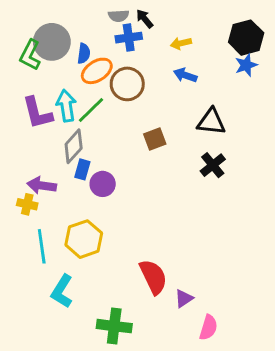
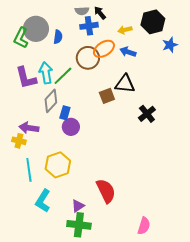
black hexagon: (246, 38) -> (153, 22), moved
orange ellipse: (97, 71) -> (104, 49), moved
black triangle: (211, 122) -> (125, 84), moved
blue rectangle: (82, 169) -> (65, 113), moved
purple triangle: (184, 298) -> (78, 206), moved

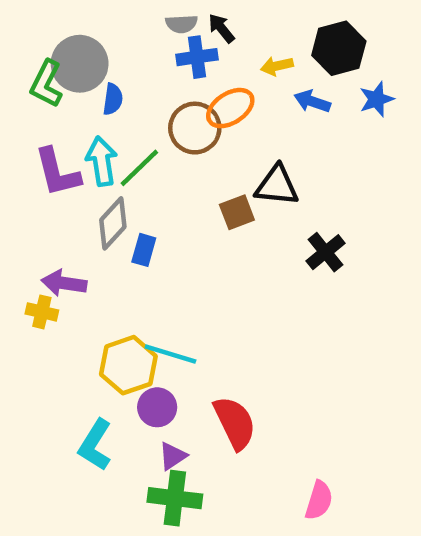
blue semicircle: (58, 37) -> (113, 99), moved
blue arrow: (128, 52) -> (312, 101), moved
purple circle: (71, 127) -> (157, 407), moved
cyan line: (29, 170) -> (170, 354), moved, turned -65

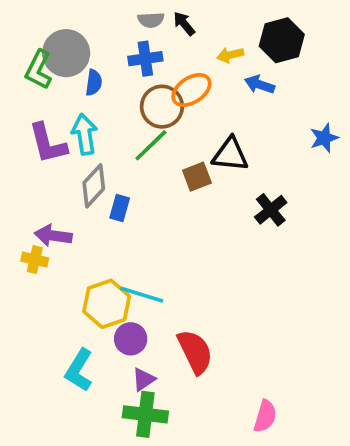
blue cross: (197, 57) -> (145, 59), moved
blue star: (377, 99) -> (324, 138), moved
green line: (139, 168) -> (151, 145), moved

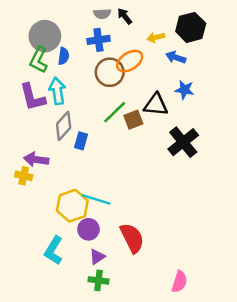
green L-shape: (38, 70) -> (39, 60), moved
blue star: (324, 138) -> (184, 90), moved, turned 30
green line: (151, 145) -> (115, 112), moved
black cross: (271, 210) -> (183, 142), size x1.4
green cross: (145, 414) -> (98, 280), size x0.7

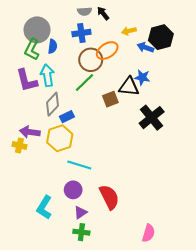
black hexagon: (191, 27) -> (161, 37), moved
blue star: (184, 90) -> (142, 77), moved
green line: (115, 112) -> (85, 83), moved
blue rectangle: (81, 141) -> (67, 117), turned 48
yellow hexagon: (72, 206) -> (60, 138), moved

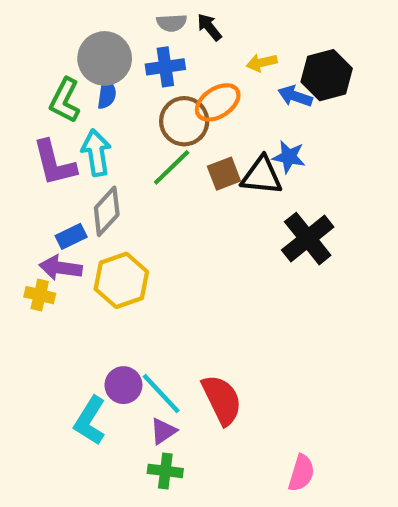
gray circle: (37, 30) -> (105, 58), moved
brown square: (110, 99) -> (224, 174), moved
blue rectangle: (67, 117) -> (71, 236), moved
cyan line: (79, 165) -> (161, 393), moved, turned 30
purple circle: (73, 190) -> (123, 385), moved

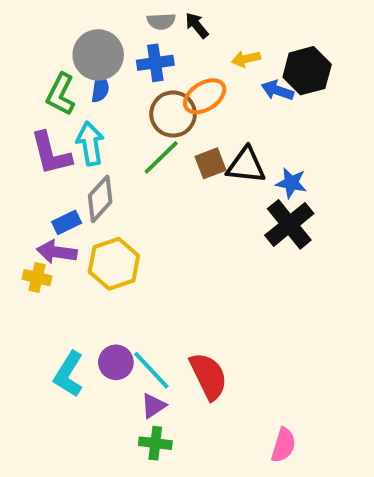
blue star: (289, 157) -> (291, 183), moved
cyan L-shape: (90, 421) -> (69, 374), moved

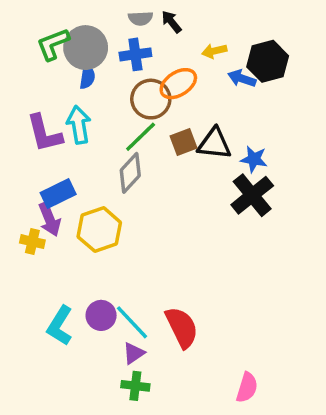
green L-shape: (61, 94) -> (53, 44), moved, turned 42
gray diamond: (100, 199) -> (130, 173), moved
blue rectangle: (67, 222) -> (58, 193), size x1.4
purple arrow: (57, 252) -> (50, 219), turned -120

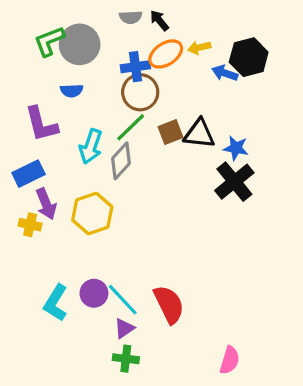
blue cross: (135, 54) -> (135, 67), moved
blue semicircle: (87, 77) -> (72, 91), moved, turned 80
orange ellipse: (178, 84) -> (166, 54), moved
cyan arrow: (79, 125) -> (91, 146), moved, turned -152
blue rectangle: (58, 193) -> (29, 174), moved

